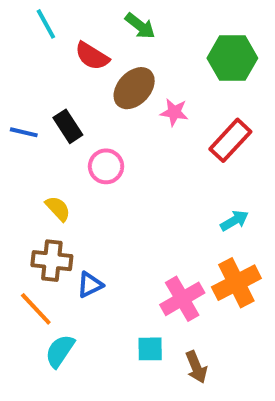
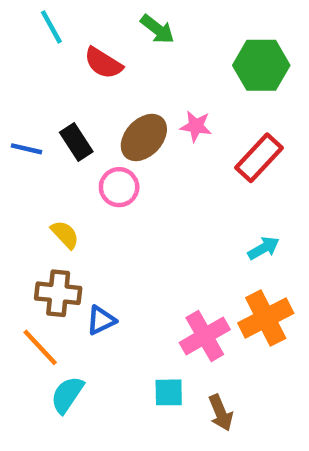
brown ellipse: (134, 88) -> (144, 138), moved

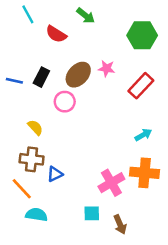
black rectangle: (76, 142) -> (41, 77), turned 60
orange cross: (266, 318) -> (145, 173), turned 32
cyan semicircle: (67, 395) -> (36, 215), turned 65

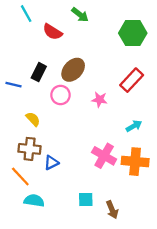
pink star: (106, 68) -> (99, 100), moved
blue line: (14, 81) -> (13, 85), moved
pink cross: (111, 183) -> (104, 156), moved, turned -30

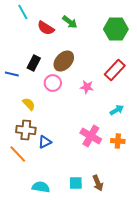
green arrow: (80, 15) -> (70, 22), moved
orange cross: (135, 162) -> (118, 141), size x0.6
cyan square: (86, 199) -> (76, 183), moved
cyan semicircle: (34, 201) -> (41, 187), moved

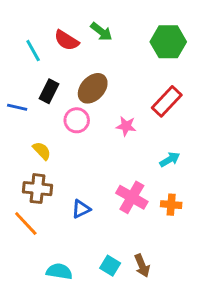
cyan line: (23, 12) -> (33, 51), moved
blue triangle: (45, 142) -> (81, 209), moved
cyan square: (76, 183) -> (110, 266), turned 32

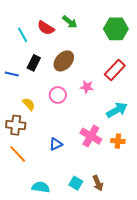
pink circle: (77, 120) -> (58, 95), moved
cyan arrow: (170, 160) -> (117, 110), size x1.5
brown cross: (37, 189) -> (16, 125), moved

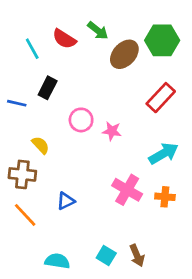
brown ellipse: (64, 61) -> (124, 54), moved
pink star: (87, 87) -> (112, 131), moved
pink circle: (58, 95) -> (81, 120), moved
blue triangle: (56, 144) -> (66, 201), moved

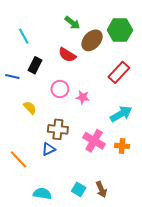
red semicircle: (64, 39) -> (67, 55), moved
brown cross: (22, 174) -> (58, 129), moved

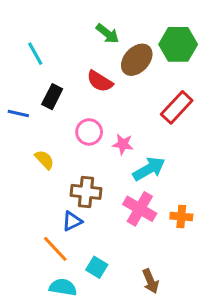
cyan arrow: (121, 114) -> (149, 169), moved
orange line: (19, 159) -> (55, 249), moved
cyan square: (79, 189) -> (97, 267), moved

